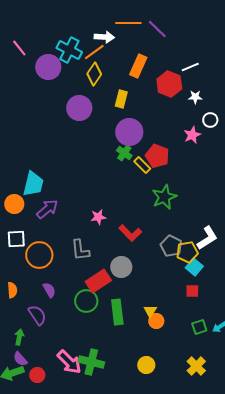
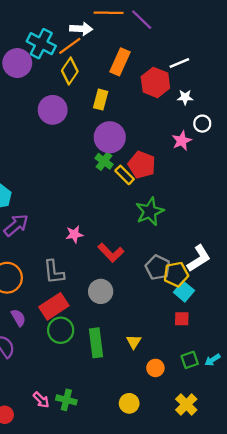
red rectangle: (98, 281) -> (54, 306), moved
orange circle: (156, 321) -> (155, 368), moved
pink arrow: (69, 362) -> (41, 400), size x0.6
green cross: (91, 362) -> (66, 400), size x0.7

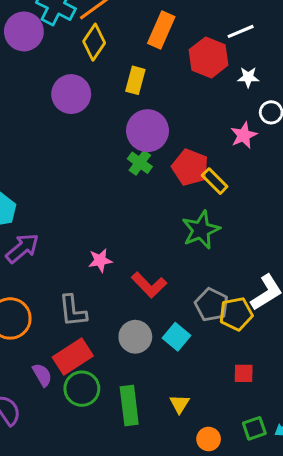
yellow rectangle: (125, 175) -> (215, 181), moved
cyan square: (184, 291) -> (176, 337), moved
purple semicircle: (18, 318) -> (42, 375), moved

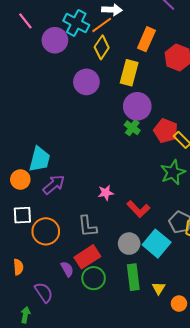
yellow rectangle: (135, 80) -> (129, 73), size x1.4
cyan square: (176, 337) -> (157, 244), size x1.5
green rectangle: (129, 405) -> (133, 277), moved
orange circle: (209, 439) -> (179, 304), moved

